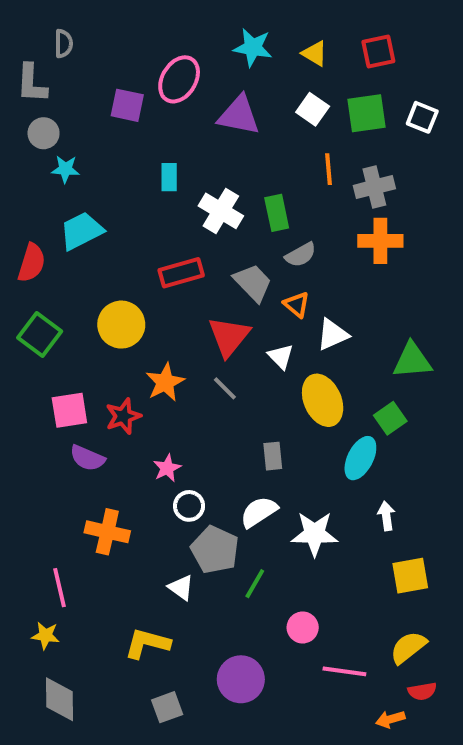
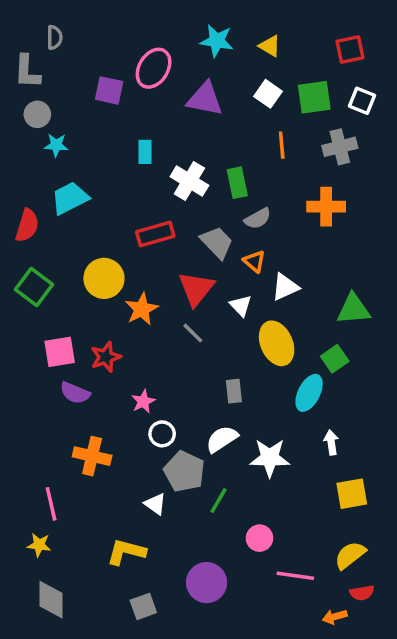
red square: (378, 52) -> (350, 49), moved
gray cross: (374, 187) -> (340, 147), moved
orange star: (165, 382) -> (142, 309), moved

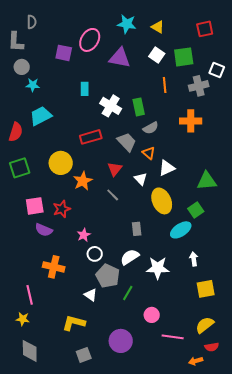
white square: (362, 101) -> (217, 70), moved
green square: (34, 287) -> (20, 168), turned 35
red triangle: (196, 289) -> (115, 169), size x0.7
cyan ellipse: (309, 393) -> (181, 230), turned 30

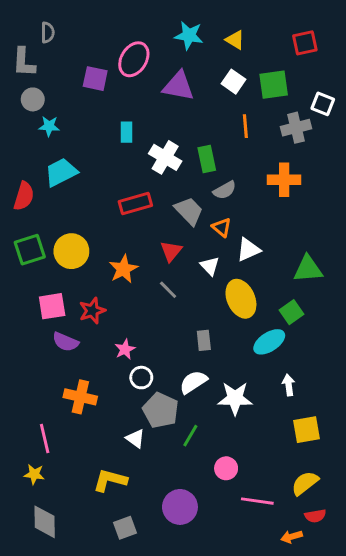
yellow circle: (61, 163) -> (71, 251), moved

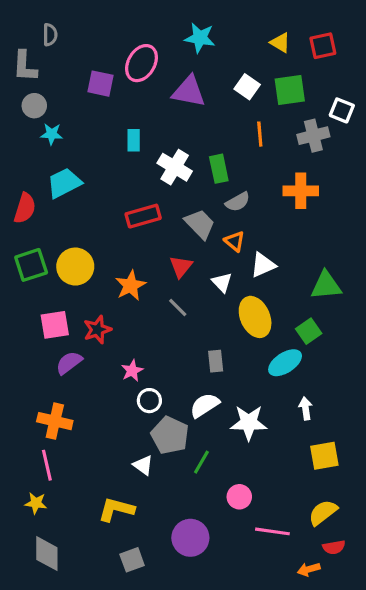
yellow triangle: (235, 40) -> (280, 43), moved
purple semicircle: (65, 342) -> (69, 363), turned 120
orange cross: (80, 397) -> (55, 421), moved

